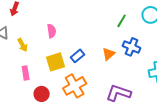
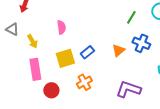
pink rectangle: (26, 73) -> (35, 69), size x1.5
orange cross: (75, 86) -> (84, 82), size x0.7

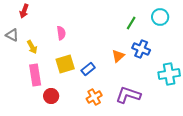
blue rectangle: (87, 52) -> (88, 69), moved
orange cross: (84, 82) -> (94, 97), moved

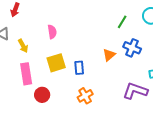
blue rectangle: (88, 69) -> (79, 68), turned -56
purple L-shape: (128, 95) -> (135, 91), moved

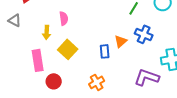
yellow arrow: (23, 46) -> (47, 32), moved, turned 32
yellow square: (56, 63) -> (68, 49), turned -30
blue rectangle: (79, 68) -> (105, 51), moved

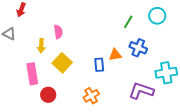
orange triangle: (121, 41) -> (115, 55), turned 32

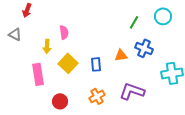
blue rectangle: (99, 65) -> (96, 64), moved
purple L-shape: (141, 91) -> (132, 91), moved
red circle: (48, 95) -> (60, 101), moved

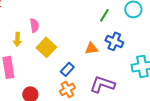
yellow square: (68, 63) -> (46, 47), moved
blue rectangle: (96, 64) -> (67, 69), moved, turned 48

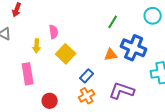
green line: (104, 15) -> (113, 22), moved
blue cross: (114, 41) -> (134, 48), size x1.4

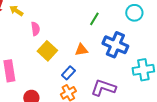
yellow arrow: (37, 46) -> (16, 11), moved, turned 120
orange triangle: (111, 55) -> (81, 50), moved

